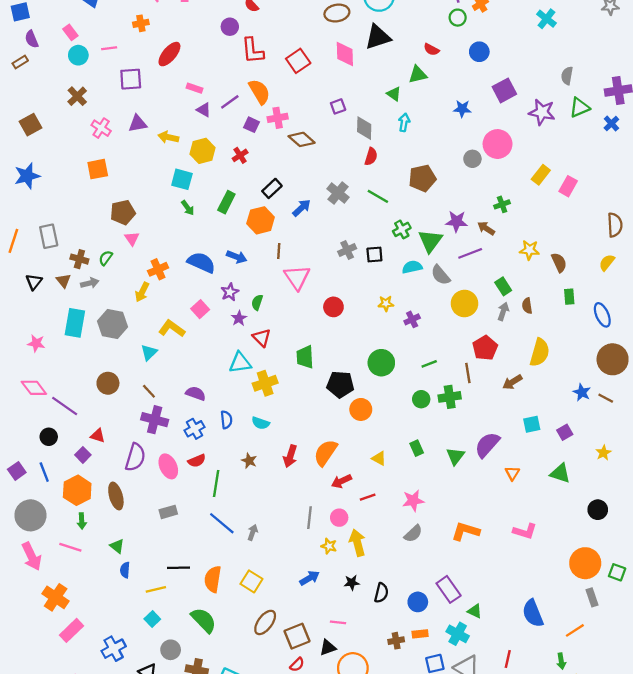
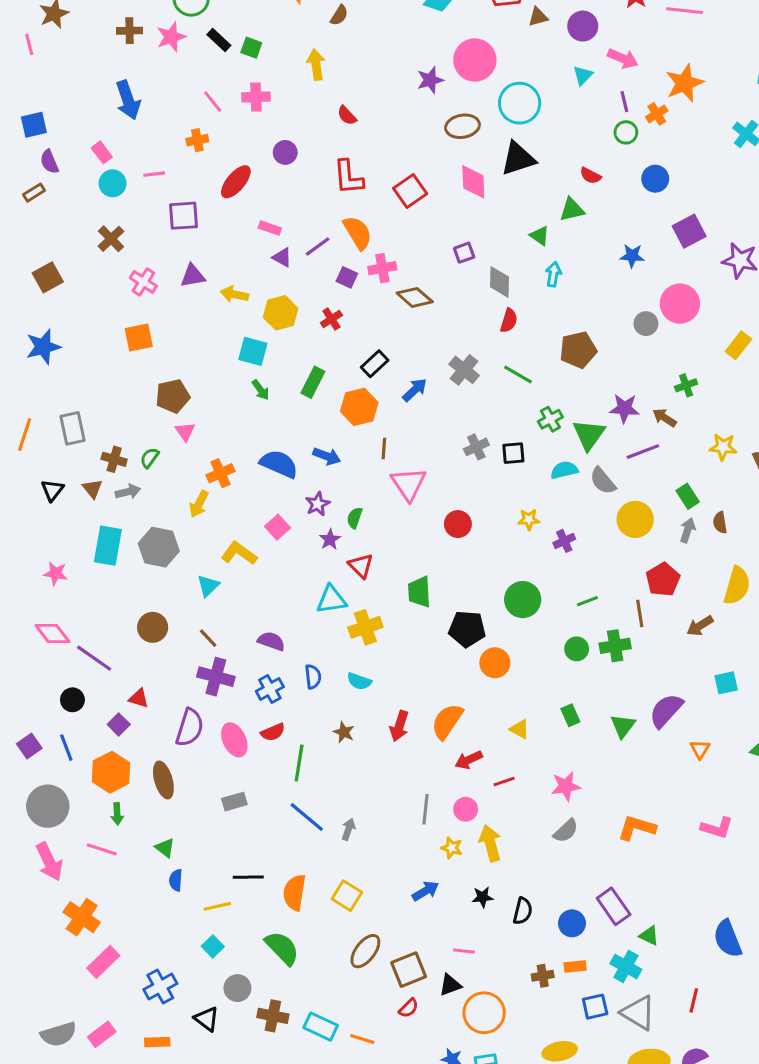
purple circle: (230, 27) -> (285, 152), moved

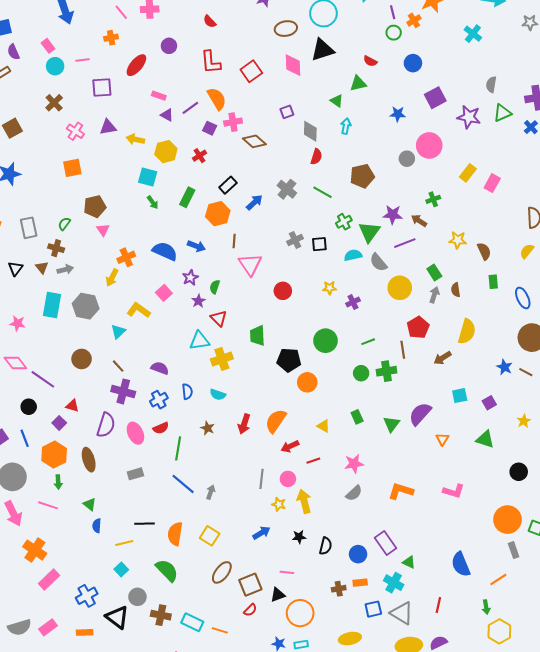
green semicircle: (150, 458) -> (64, 224), moved
black triangle: (207, 1019) -> (117, 617), size x1.4

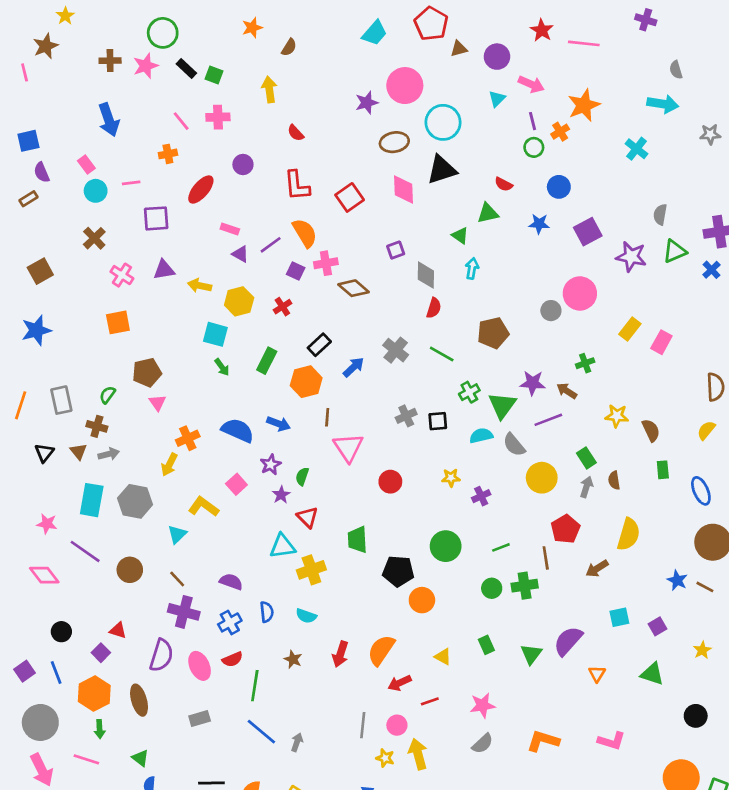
blue star: (398, 114) -> (539, 224), moved
purple line: (43, 379) -> (85, 551), moved

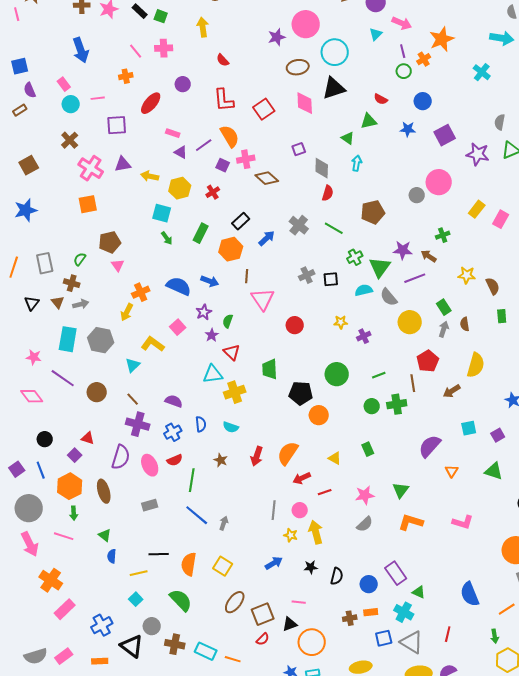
pink cross: (122, 275) -> (91, 168), size x1.4
green triangle: (531, 654) -> (401, 490), moved

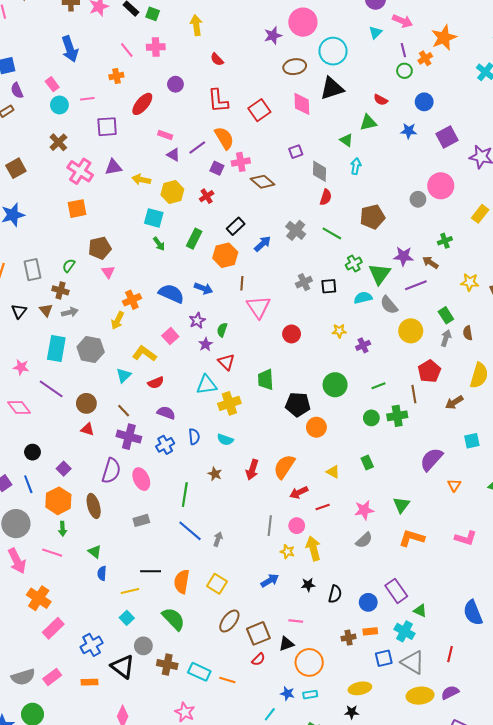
red triangle: (88, 438) -> (87, 429), moved
red semicircle: (175, 460) -> (156, 383), moved

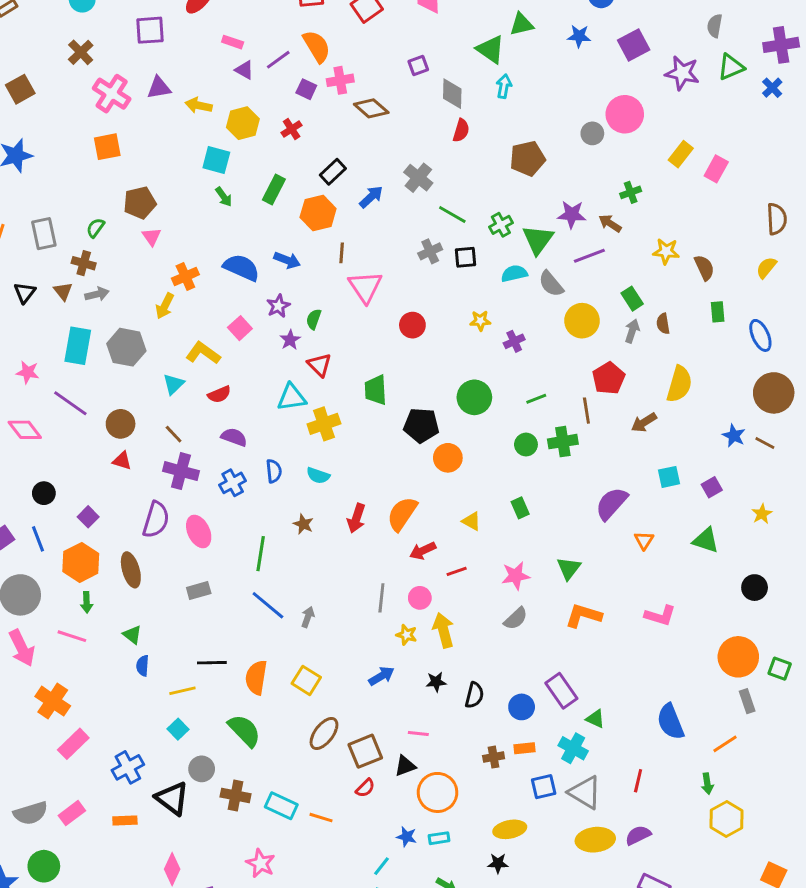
green triangle: (346, 140) -> (491, 49), size x1.5
green line: (332, 233) -> (452, 215), moved

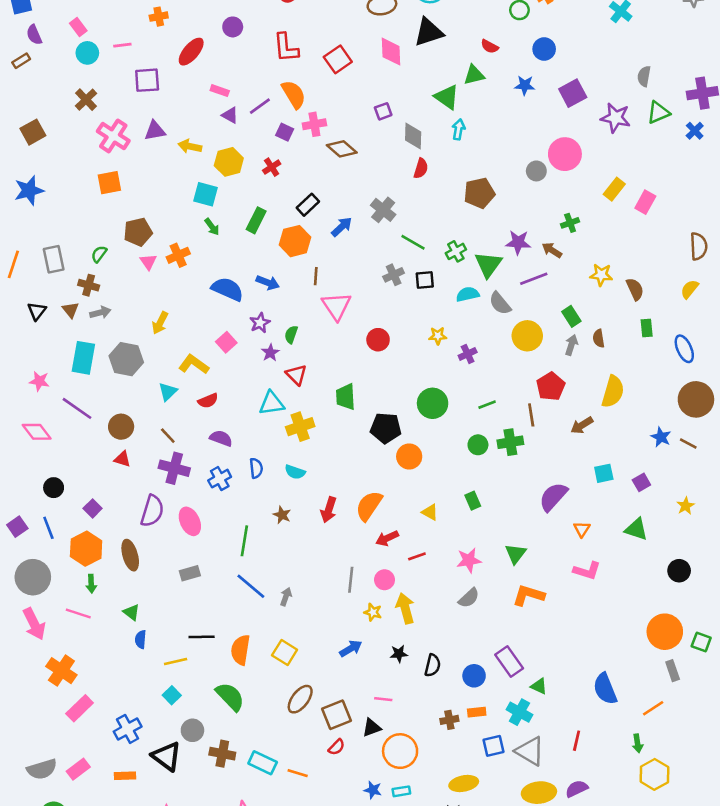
orange cross: (185, 276) -> (178, 255), moved
pink L-shape: (660, 616) -> (587, 571), moved

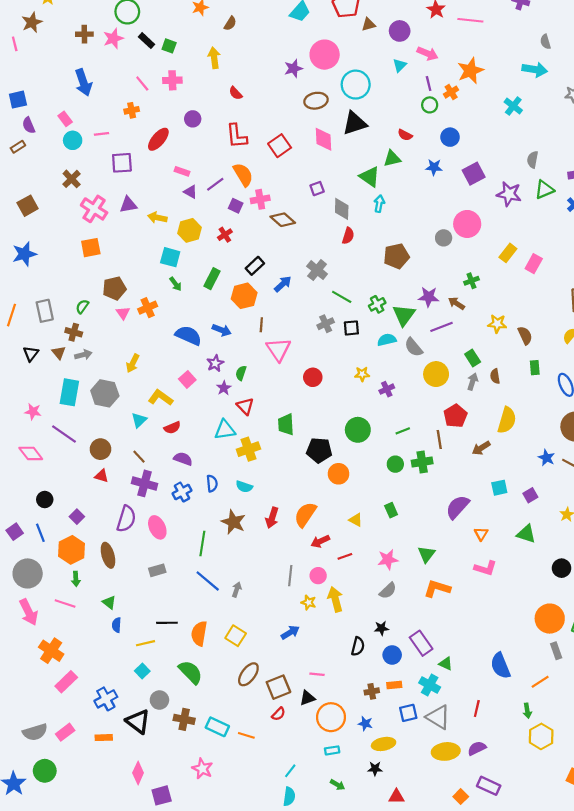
brown star: (282, 515) -> (233, 522), size x1.6
black star: (399, 654) -> (381, 628), moved
blue star: (373, 790) -> (365, 724), moved

